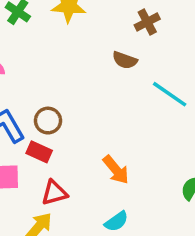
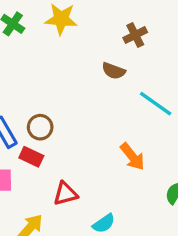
orange arrow: (116, 170) -> (132, 157), moved
red triangle: (54, 193) -> (65, 194), moved

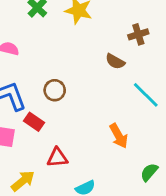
brown circle: (40, 127) -> (55, 90), moved

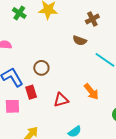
red rectangle: (34, 122) -> (31, 92), turned 48
red triangle: (57, 158) -> (61, 100), moved

